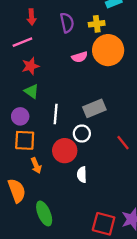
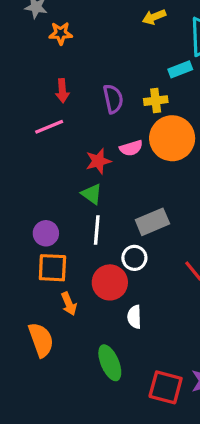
red star: (30, 66) -> (98, 161), moved
green triangle: (32, 91) -> (92, 194), moved
green ellipse: (44, 213) -> (110, 363), moved

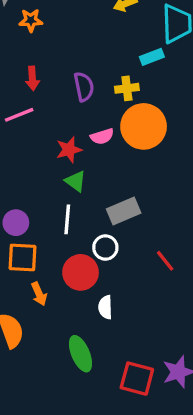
green triangle: (92, 194) -> (76, 181), moved

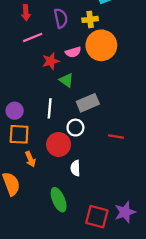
pink line: (19, 115) -> (33, 37), moved
green triangle: (76, 181) -> (66, 80), moved
red line: (165, 261) -> (116, 137), turned -42

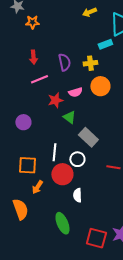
orange circle: (101, 45) -> (100, 86), size x0.7
gray rectangle: (88, 103) -> (88, 137), turned 66
white line: (50, 108) -> (54, 152), moved
purple circle: (15, 111) -> (23, 122), moved
orange arrow: (30, 159) -> (37, 187), turned 56

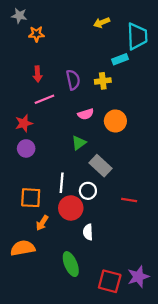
orange circle: (100, 86) -> (115, 121), moved
red star: (55, 100) -> (24, 123), moved
green triangle: (69, 117) -> (79, 143), turned 48
orange semicircle: (20, 209) -> (23, 248), turned -80

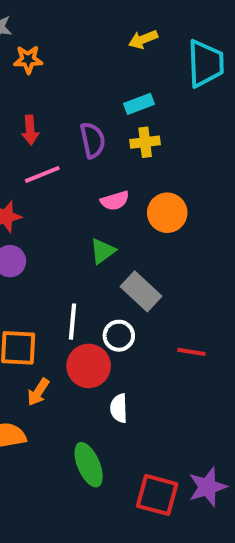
cyan rectangle: (120, 59) -> (139, 104), moved

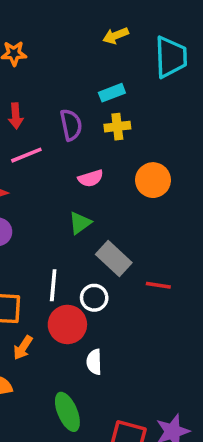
orange circle: (167, 213) -> (153, 180), moved
red line: (191, 352) -> (158, 285), moved

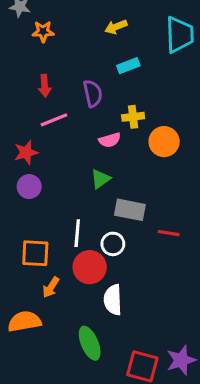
yellow arrow: (116, 36) -> (116, 27), moved
yellow cross: (117, 127) -> (133, 117), moved
gray rectangle: (114, 259) -> (130, 210), turned -32
white semicircle: (94, 362) -> (113, 300), size x1.4

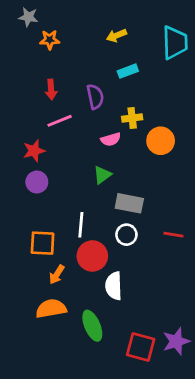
red line: (169, 233) -> (173, 235), moved
white circle: (113, 244) -> (126, 235), moved
orange semicircle: (24, 321) -> (51, 309), moved

